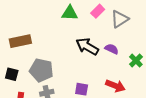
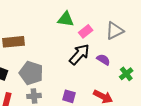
pink rectangle: (98, 11) -> (86, 31), moved
black arrow: (87, 46) -> (79, 54), turned 95

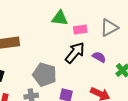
pink rectangle: (86, 31) -> (80, 30), turned 32
gray pentagon: (31, 73) -> (45, 75), moved

